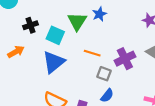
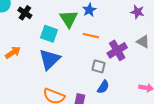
black cross: (30, 25) -> (25, 13), moved, turned -32
orange line: (92, 53) -> (91, 36), moved

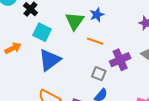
cyan square: (49, 34) -> (42, 32), moved

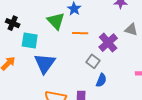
gray square: (99, 74) -> (93, 61), turned 32

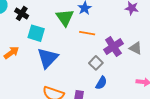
gray triangle: (131, 30) -> (136, 48), moved

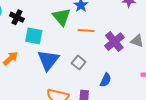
gray square: (96, 63) -> (79, 63), moved

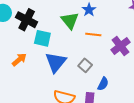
black cross: (17, 17) -> (27, 20), size x1.5
blue semicircle: (106, 80) -> (103, 84), moved

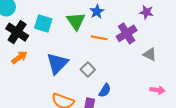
black cross: (27, 20) -> (17, 32), moved
cyan square: (42, 38) -> (43, 23), moved
purple cross: (121, 46) -> (127, 33), moved

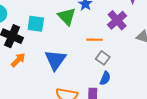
orange line: (99, 38) -> (94, 40), moved
gray square: (88, 69) -> (103, 58), moved

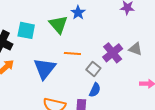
purple cross: (117, 20) -> (113, 53), moved
orange line: (94, 40) -> (72, 53), moved

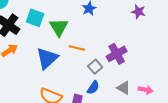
green triangle: (58, 24) -> (59, 27), moved
gray triangle: (135, 49) -> (124, 88), moved

